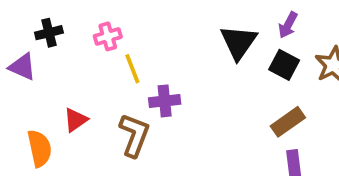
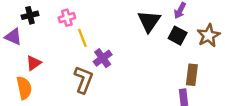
purple cross: (165, 101) -> (103, 58), turned -30
red triangle: (76, 120) -> (34, 63), moved
brown rectangle: (288, 122) -> (192, 75), moved, turned -48

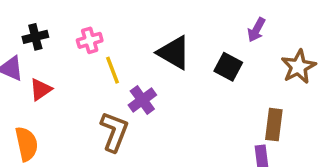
black triangle: (149, 21) -> (174, 53), moved, turned -35
black square: (178, 36) -> (228, 67), moved
red triangle: (34, 63) -> (41, 89), moved

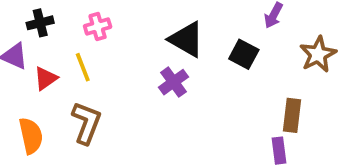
yellow line: (113, 70) -> (83, 67), moved
purple cross: (142, 100) -> (173, 82), moved
brown L-shape: (114, 132) -> (86, 123), moved

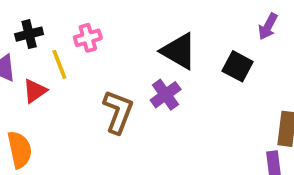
yellow line: (83, 67) -> (59, 64), moved
brown L-shape: (86, 123) -> (118, 112), moved

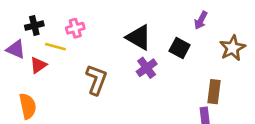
yellow line: (59, 64) -> (55, 47), turned -54
purple cross: (166, 95) -> (147, 68), moved

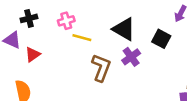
yellow line: (55, 47) -> (82, 38), moved
brown L-shape: (96, 80) -> (101, 68), moved

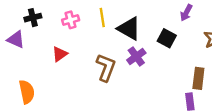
yellow line: (82, 38) -> (102, 18), moved, turned 66
red triangle: (33, 54) -> (60, 54), moved

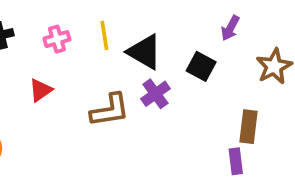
brown L-shape: (106, 67) -> (110, 110), turned 60

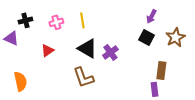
black triangle: (145, 52) -> (87, 48), moved
black square: (201, 66) -> (146, 37), moved
brown L-shape: (110, 110) -> (83, 77), moved, turned 80

